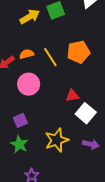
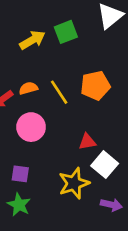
purple square: (20, 120) -> (20, 174), turned 32
yellow star: (57, 140) -> (74, 183), moved

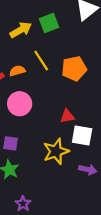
yellow line: (59, 92) -> (41, 61), moved
white square: (105, 165) -> (82, 135), turned -30

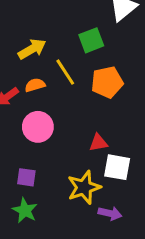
green square: (49, 23) -> (91, 40), moved
yellow arrow: (21, 30) -> (32, 49), moved
purple arrow: (88, 170) -> (110, 213), moved

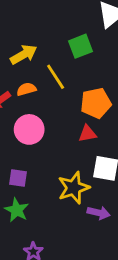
orange pentagon: (107, 82) -> (96, 103), moved
red triangle: (98, 143) -> (87, 134), moved

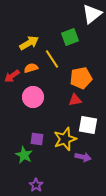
purple square: (18, 178) -> (37, 139), moved

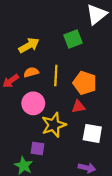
yellow line: (52, 59) -> (56, 75), moved, turned 36
orange pentagon: (81, 78) -> (85, 83), turned 30
yellow star: (65, 139) -> (54, 125), moved

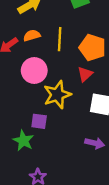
red triangle: (78, 107) -> (85, 74), turned -32

